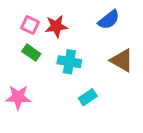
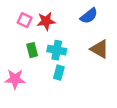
green rectangle: (31, 53) -> (32, 50), moved, turned 40
cyan rectangle: (88, 97) -> (59, 73), moved, turned -40

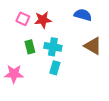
blue semicircle: (89, 16) -> (83, 15), turned -126

